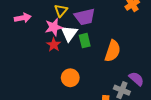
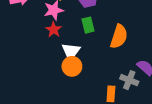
white triangle: (69, 33) -> (71, 51), moved

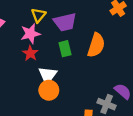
orange semicircle: (119, 37) -> (96, 45), moved

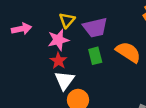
orange semicircle: (96, 45) -> (128, 52), turned -75
white triangle: (48, 75) -> (64, 80), moved

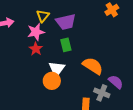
orange semicircle: (128, 52) -> (93, 66), moved
white triangle: (64, 80) -> (57, 69), moved

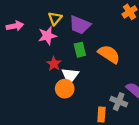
purple trapezoid: (66, 22) -> (80, 25), turned 35
red star: (36, 49) -> (54, 64), moved
orange semicircle: (93, 66) -> (109, 54), moved

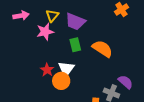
pink arrow: (15, 26) -> (21, 16), moved
red star: (54, 64) -> (47, 70), moved

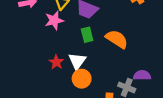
orange circle: (61, 81) -> (82, 79), moved
purple semicircle: (125, 82) -> (142, 75), turned -42

